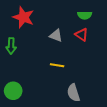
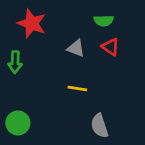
green semicircle: (85, 15) -> (104, 21), moved

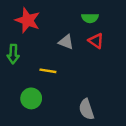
yellow line: (77, 88) -> (48, 71), moved
green circle: (18, 123) -> (31, 98), moved

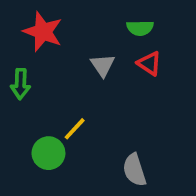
gray triangle: (66, 42) -> (103, 65), turned 35
yellow line: (48, 71) -> (75, 129), moved, turned -56

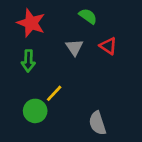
green semicircle: (140, 28) -> (88, 16), moved, turned -144
green arrow: (20, 84) -> (28, 61), moved

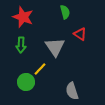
green semicircle: (88, 16) -> (65, 12), turned 40
gray triangle: (74, 47) -> (55, 47), moved, size x1.5

